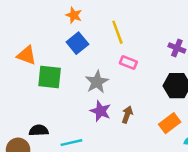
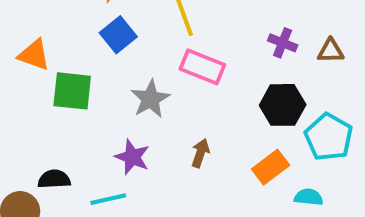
pink rectangle: (128, 63) -> (202, 67), size x1.5
purple star: (100, 111) -> (132, 157), moved

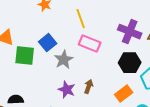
blue square: (118, 35) -> (48, 43), moved
purple cross: (283, 43) -> (130, 32), size x1.6
purple star: (132, 157) -> (67, 90), moved

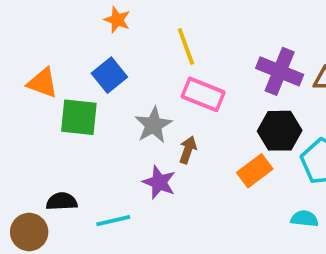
blue square: (48, 43) -> (109, 75), moved
brown arrow: (89, 87) -> (188, 150), moved
orange rectangle: (124, 94) -> (255, 171), moved

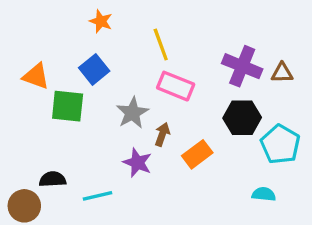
orange rectangle: (255, 171) -> (197, 154), moved

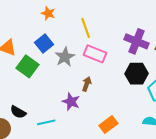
green square: (68, 106) -> (27, 66), turned 30
gray star: (132, 113) -> (65, 57), moved
orange rectangle: (197, 154) -> (108, 124), moved
black semicircle: (53, 179) -> (18, 112), turned -147

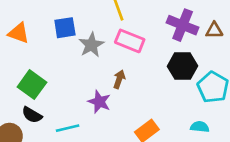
blue square: (44, 43) -> (65, 28), turned 30
green square: (27, 66) -> (32, 85), moved

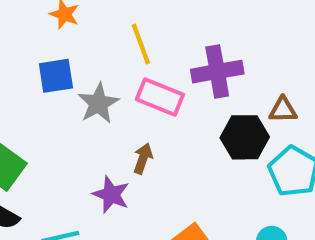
purple cross: (183, 25) -> (217, 72), moved, turned -32
brown triangle: (214, 30) -> (283, 110), moved

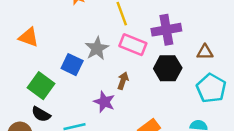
blue square: (56, 76) -> (72, 65), moved, turned 35
black hexagon: (245, 137) -> (168, 68), moved

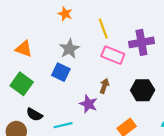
gray star: (97, 48) -> (69, 49), moved
black hexagon: (168, 68) -> (143, 90), moved
green square: (41, 86) -> (22, 84), moved

